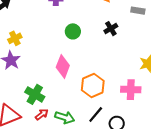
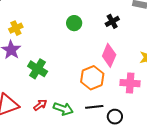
pink diamond: (63, 66) -> (109, 55), moved
green cross: (35, 94) -> (38, 69), moved
black line: (96, 115) -> (94, 107), turned 42

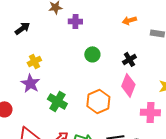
black cross: (112, 21) -> (129, 59), moved
orange hexagon: (92, 78) -> (98, 101), moved

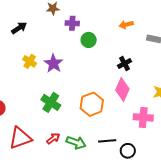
green circle: (92, 54) -> (89, 40), moved
yellow cross: (34, 61) -> (30, 61), turned -32
purple star: (30, 83) -> (53, 63), moved

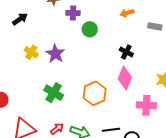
black cross: (125, 64) -> (126, 52), turned -32

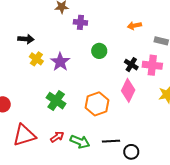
black arrow: (20, 19) -> (26, 39), moved, turned 35
green circle: (90, 29) -> (99, 51), moved
pink cross: (146, 105) -> (152, 65), moved

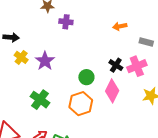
green circle: (99, 51) -> (86, 77), moved
pink cross: (152, 65) -> (137, 66), turned -30

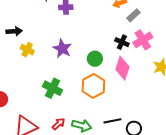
gray rectangle: (146, 42) -> (133, 15), moved, turned -48
purple star: (45, 61) -> (62, 49), moved

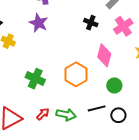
black cross: (122, 42) -> (91, 23), moved
purple star: (62, 49) -> (39, 23), moved
green circle: (95, 59) -> (114, 85), moved

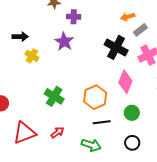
black cross: (91, 23) -> (116, 47), size x1.6
black line: (97, 108) -> (102, 122), moved
green arrow: (66, 115) -> (91, 145), moved

